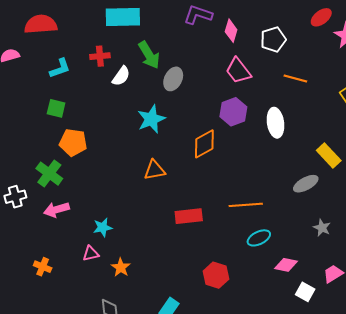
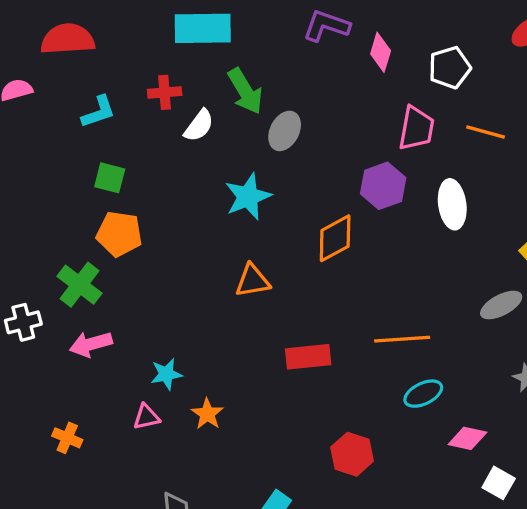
pink trapezoid: (238, 71) -> (416, 128), moved, turned -132
green square: (56, 108) -> (110, 178), moved
orange star: (121, 267) -> (207, 414), moved

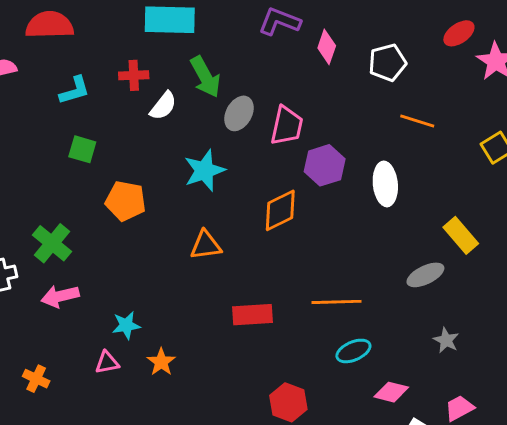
pink trapezoid: (416, 128) -> (287, 126), moved
orange pentagon: (119, 234) -> (126, 201), moved

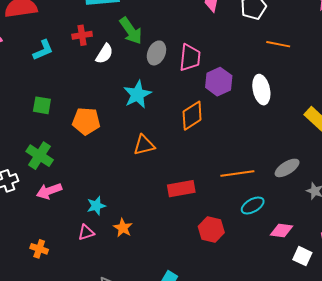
green square: (82, 149) -> (42, 105), moved
gray ellipse: (425, 275) -> (287, 168), moved
red hexagon: (288, 402) -> (211, 230), moved

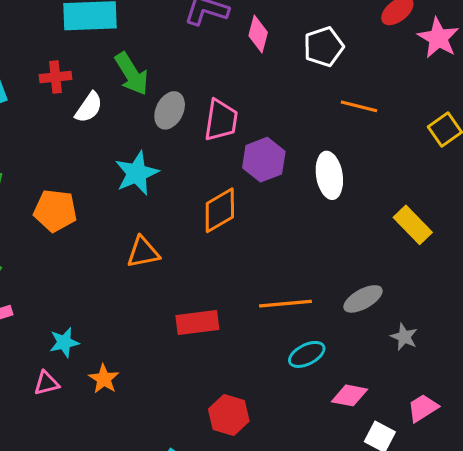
red hexagon: (211, 230) -> (229, 415), moved

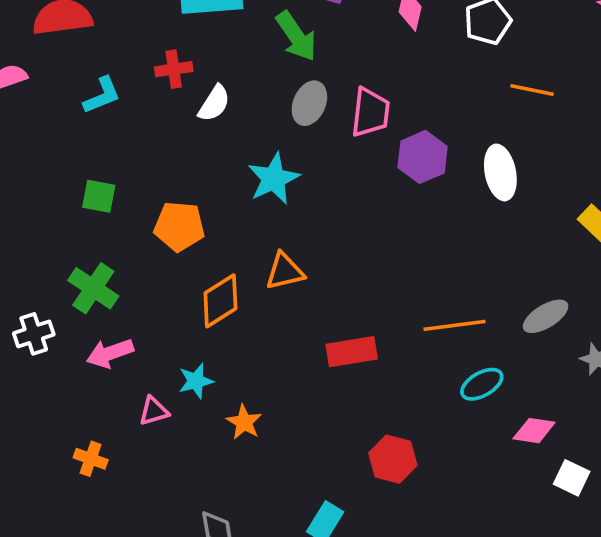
green arrow: (132, 74) -> (296, 36), moved
orange diamond: (220, 210) -> (220, 301), moved
pink triangle: (46, 383) -> (154, 411), moved

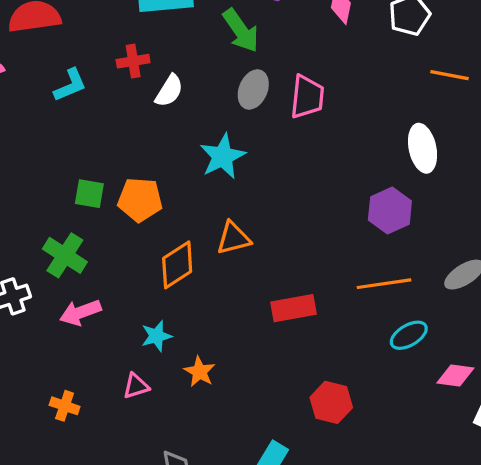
purple hexagon: (423, 157) -> (390, 210), moved
green square: (99, 196) -> (89, 194), moved
pink triangle: (154, 411) -> (136, 386), moved

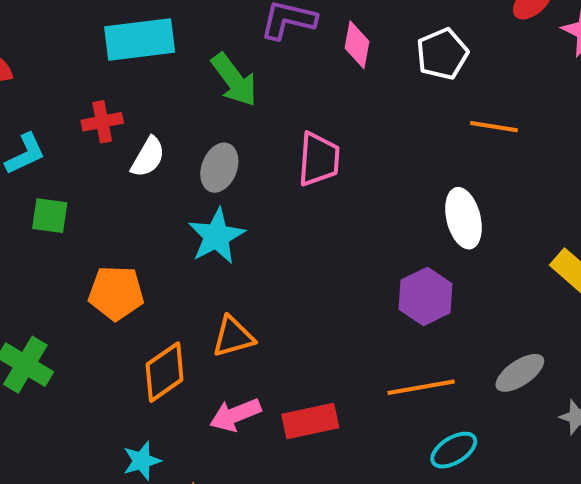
gray ellipse: (253, 89) -> (219, 168), moved
green square: (89, 194) -> (50, 216), moved
pink arrow: (80, 312) -> (235, 415), moved

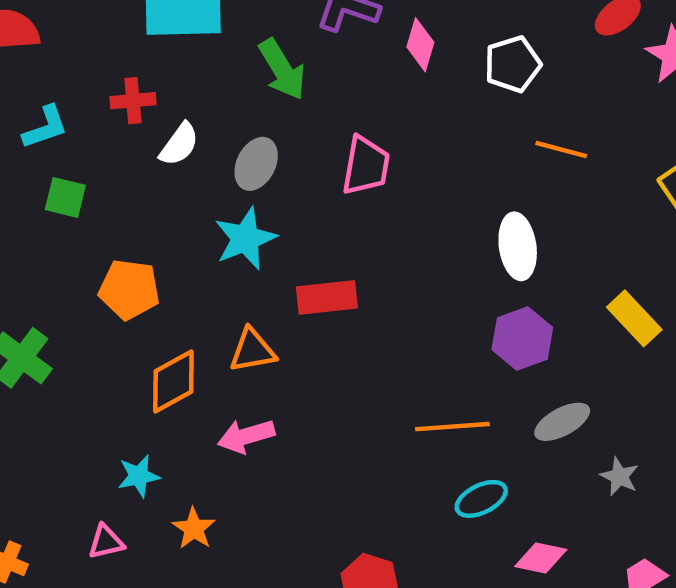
purple hexagon: (426, 296) -> (522, 339), moved
red rectangle: (310, 421) -> (327, 297), moved

